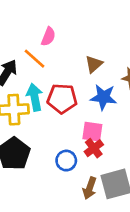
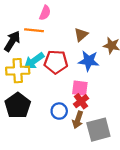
orange line: (35, 59) -> (34, 30), turned -36
cyan arrow: (35, 97) -> (34, 61), turned -115
brown arrow: (90, 188) -> (78, 120), moved

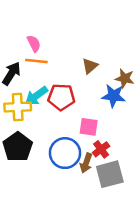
pink semicircle: (45, 13) -> (34, 44), moved, turned -48
blue star: (89, 61) -> (114, 96), moved
red cross: (81, 101) -> (101, 149), moved
blue circle: (59, 111) -> (65, 153), size x1.6

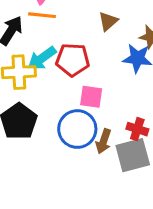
pink square: (89, 127) -> (91, 97), moved
red cross: (101, 149) -> (137, 129), moved, turned -35

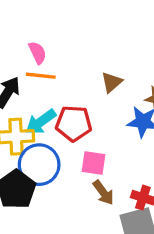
blue circle: (77, 129) -> (39, 165), moved
brown arrow: (103, 141) -> (103, 193), moved, turned -55

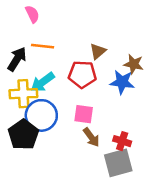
pink semicircle: (37, 53) -> (32, 14), moved
red pentagon: (74, 123) -> (82, 74), moved

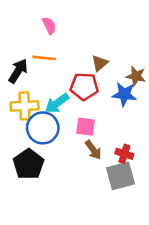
pink semicircle: (32, 14) -> (49, 26), moved
cyan arrow: (43, 82) -> (57, 103), moved
black pentagon: (23, 135) -> (29, 164), moved

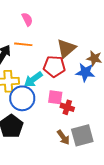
brown triangle: (100, 63) -> (66, 48), size x1.5
brown arrow: (93, 150) -> (63, 137), moved
red cross: (124, 154) -> (67, 107), moved

